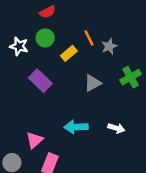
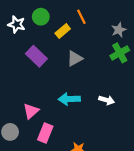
gray star: (109, 46) -> (119, 30), moved
gray triangle: (93, 83) -> (75, 58), moved

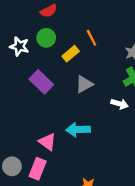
white arrow: (107, 100) -> (120, 104), moved
pink triangle: (31, 111) -> (47, 142), moved, turned -42
pink rectangle: (45, 133) -> (38, 169), moved

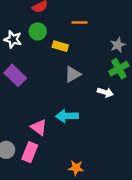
orange line: (91, 38) -> (79, 22), moved, turned -63
yellow rectangle: (71, 54) -> (60, 46), turned 56
purple rectangle: (41, 82) -> (15, 75), moved

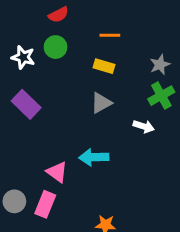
yellow rectangle: (60, 46) -> (104, 66), moved

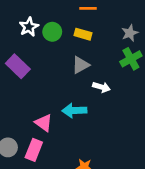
green circle: (56, 47) -> (52, 32), moved
white star: (23, 57) -> (29, 27), moved, turned 30
white arrow: (144, 126) -> (101, 87), moved

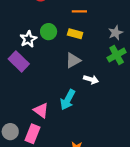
white star: (29, 27) -> (28, 39), moved
cyan arrow: (74, 110) -> (68, 100), turned -60

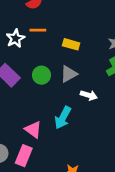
orange line: (79, 11) -> (38, 30), moved
green circle: (49, 32) -> (41, 75), moved
white star: (28, 39) -> (15, 38), moved

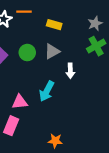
white arrow: (89, 95) -> (70, 71), turned 72
pink triangle: (33, 130) -> (20, 102), turned -42

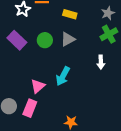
white arrow: (70, 71) -> (101, 62), moved
pink triangle: (20, 102) -> (38, 86), turned -35

